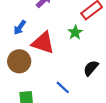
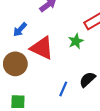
blue line: (63, 87) -> (63, 89), moved, turned 64

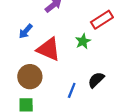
brown circle: (15, 64) -> (30, 77), moved

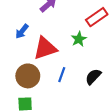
red triangle: (49, 49) -> (45, 48), turned -40
blue line: (72, 90) -> (62, 75), moved

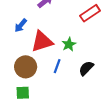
green star: (79, 39) -> (69, 44), moved

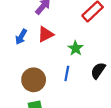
red triangle: (42, 41) -> (46, 34), moved, size x0.7

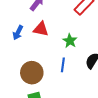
red triangle: (46, 34) -> (41, 29), turned 42

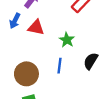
blue arrow: (18, 33) -> (15, 21), moved

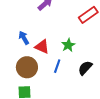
blue arrow: (15, 21) -> (24, 38), moved, turned 112
red triangle: (36, 27) -> (42, 47), moved

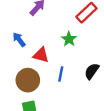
blue arrow: (24, 38) -> (19, 39), moved
green star: (68, 45) -> (69, 39), moved

